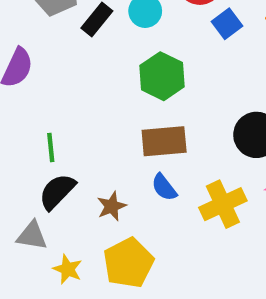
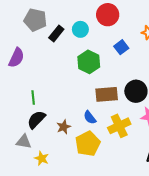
blue square: (227, 24) -> (121, 47), moved
brown rectangle: (164, 141) -> (107, 94), moved
yellow pentagon: (128, 263) -> (88, 144), moved

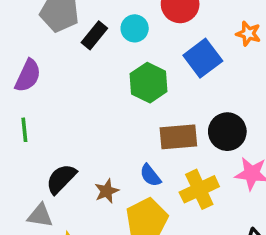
blue square: (121, 47) -> (203, 58), size x1.5
green line: (33, 98) -> (24, 130), moved

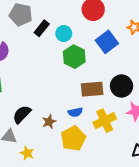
cyan circle: (135, 28) -> (64, 34), moved
blue semicircle: (150, 175) -> (75, 112), turned -64

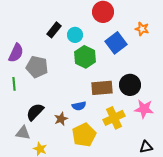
gray pentagon: (21, 15) -> (37, 67), moved
blue semicircle: (75, 112) -> (79, 106), moved

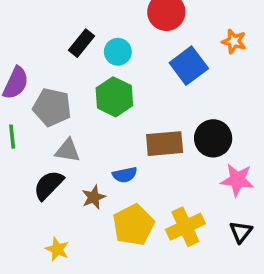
green hexagon: (85, 57) -> (114, 97), moved
yellow cross: (114, 118) -> (185, 227), moved
gray triangle: (23, 133) -> (68, 150), moved
black triangle: (146, 147) -> (241, 232), moved, turned -40

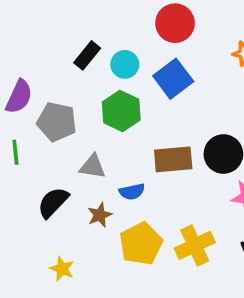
blue square: (189, 66) -> (173, 79), moved
gray triangle: (68, 150) -> (93, 167), moved

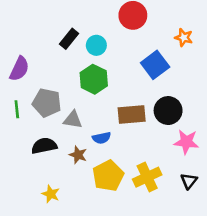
blue square: (173, 79) -> (155, 65), moved
gray pentagon: (57, 122) -> (47, 103), moved
black semicircle: (53, 202) -> (44, 146), turned 35
brown star: (100, 215) -> (78, 155), turned -30

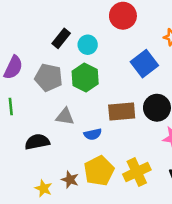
gray pentagon: (47, 103) -> (49, 77), moved
brown star: (78, 155) -> (70, 180), moved

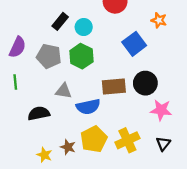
blue semicircle: (93, 134) -> (88, 107), size x1.5

